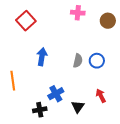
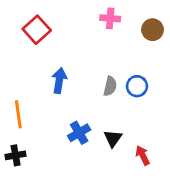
red arrow: (101, 96) -> (143, 155), moved
black triangle: (78, 107) -> (113, 138), moved
black cross: (40, 110) -> (16, 155), moved

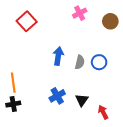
pink cross: (110, 18) -> (80, 13), turned -32
blue arrow: (59, 81) -> (58, 56), moved
black cross: (16, 155) -> (13, 104), moved

